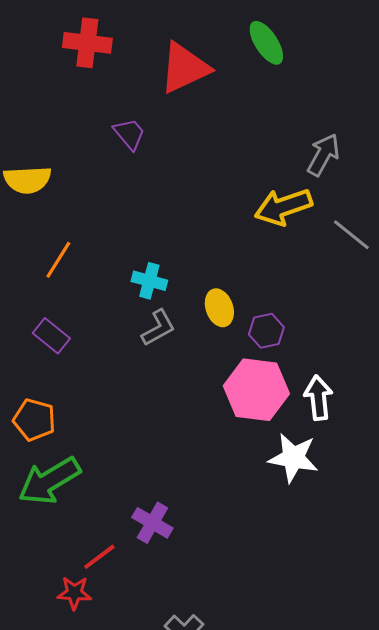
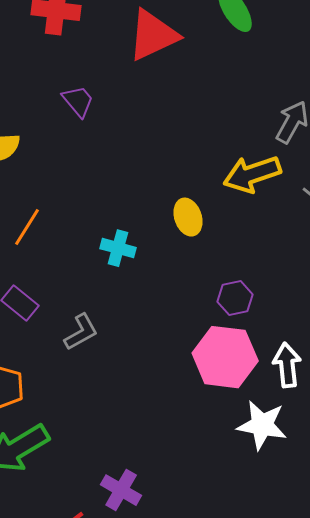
purple trapezoid: (129, 134) -> (78, 101), moved
yellow ellipse: (219, 308) -> (188, 217), moved
gray L-shape: (158, 328) -> (81, 332), moved

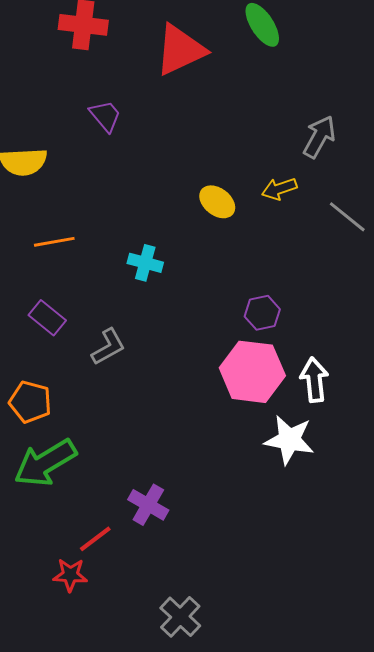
yellow arrow: (252, 174) -> (279, 189), size x0.6
yellow ellipse: (188, 217) -> (217, 202), moved, turned -33
orange line: (27, 227) -> (54, 242), turned 48

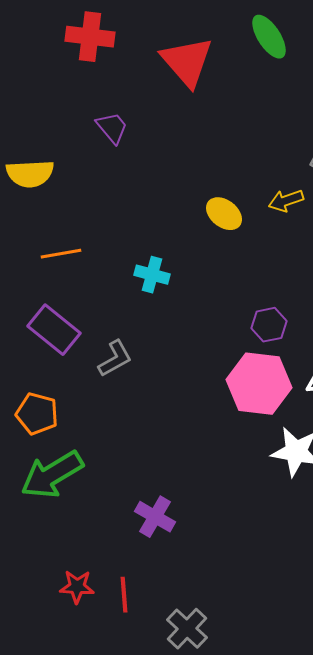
red triangle: (180, 50) -> (187, 62), turned -46
purple rectangle: (47, 318) -> (54, 330), size x1.4
red line: (95, 539) -> (124, 595), moved, turned -57

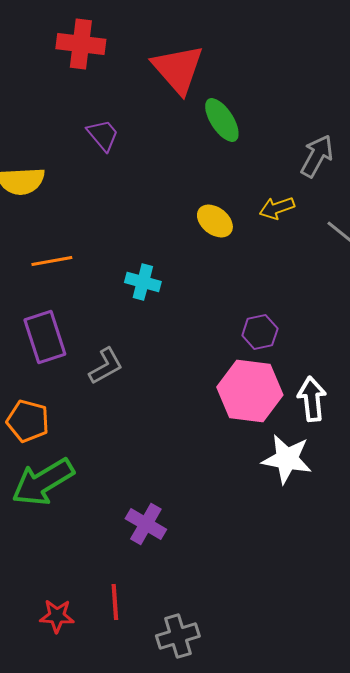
green ellipse: (269, 37) -> (222, 120), moved
purple rectangle: (54, 330) -> (45, 337), turned 33
red star: (77, 587) -> (57, 616), moved
gray cross: (187, 629) -> (178, 636), turned 30

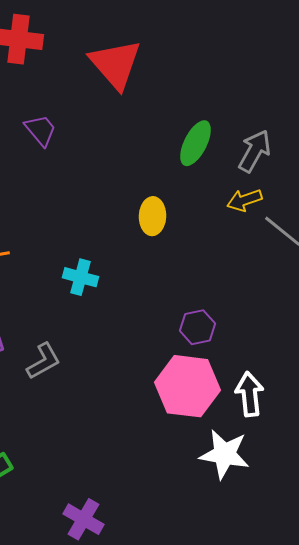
green ellipse: (222, 120) -> (196, 143), moved, turned 60
yellow arrow: (277, 208) -> (244, 200), moved
yellow ellipse: (215, 221) -> (152, 216), turned 54

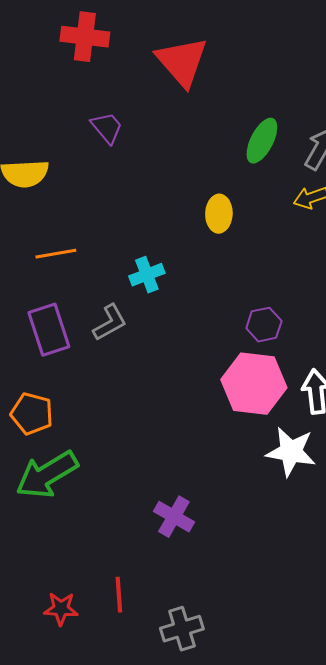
cyan cross: (80, 277) -> (147, 275), turned -36
gray L-shape: (44, 361) -> (110, 323), moved
purple cross: (84, 519) -> (174, 517), moved

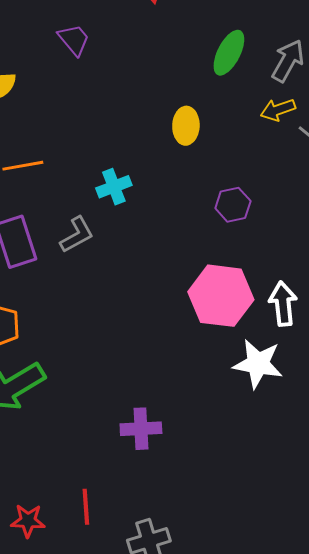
purple hexagon: (264, 325) -> (233, 205), moved
purple cross: (174, 517) -> (141, 429), turned -33

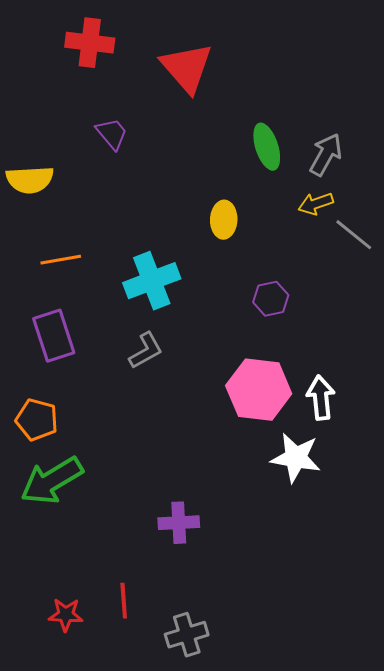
green ellipse: (229, 53) -> (267, 147), turned -45
cyan cross: (114, 187) -> (152, 281), size x1.6
gray L-shape: (77, 235) -> (146, 351), moved

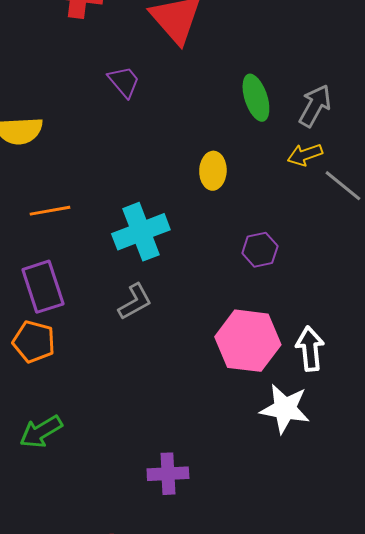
purple trapezoid: (112, 134) -> (124, 82), moved
orange pentagon: (37, 420) -> (34, 342), moved
green arrow: (52, 481) -> (41, 432), size x0.7

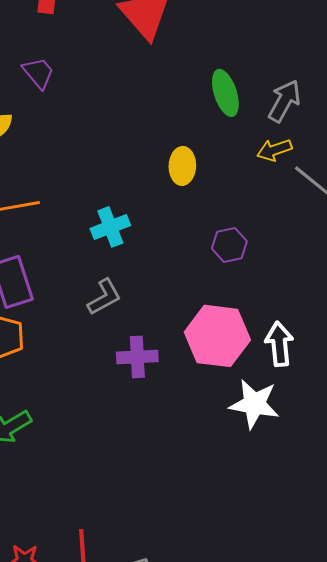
purple trapezoid: (124, 82) -> (38, 73), moved
cyan cross: (141, 232) -> (110, 227), size x0.7
purple cross: (168, 474) -> (137, 357), moved

